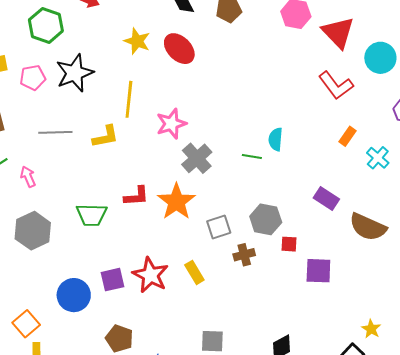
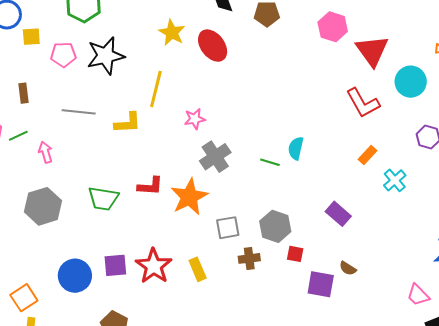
pink star: (171, 124) -> (195, 119), size x0.7
brown semicircle: (368, 227) -> (348, 268), moved, size x0.5

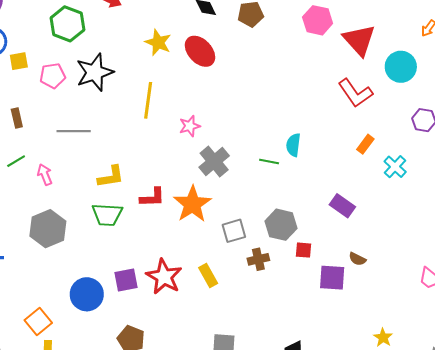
yellow L-shape: (128, 123) -> (111, 177), moved

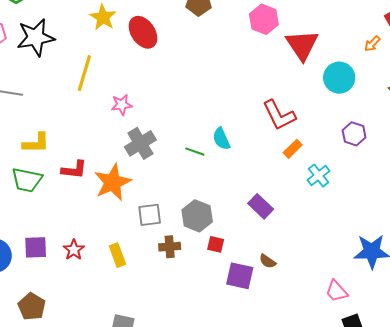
red L-shape: (355, 93) -> (279, 115), moved
cyan semicircle: (293, 145) -> (221, 139), turned -40
red star: (164, 277) -> (74, 250), size x0.6

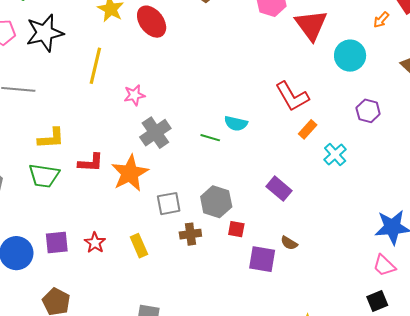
cyan semicircle: (221, 139) -> (236, 123), turned -50
pink trapezoid: (337, 291) -> (384, 266), moved

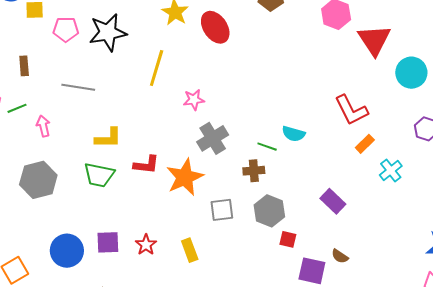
brown cross: (190, 234) -> (254, 171), moved

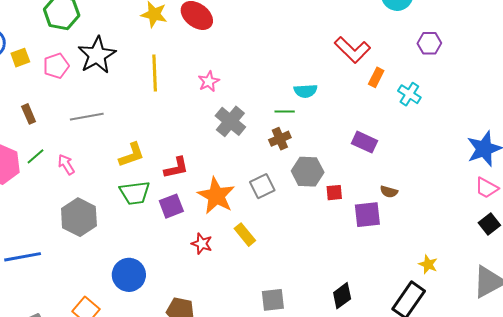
pink star: (194, 100) -> (209, 81), moved
orange star: (185, 177) -> (216, 196), moved
purple square: (108, 242) -> (171, 206), moved

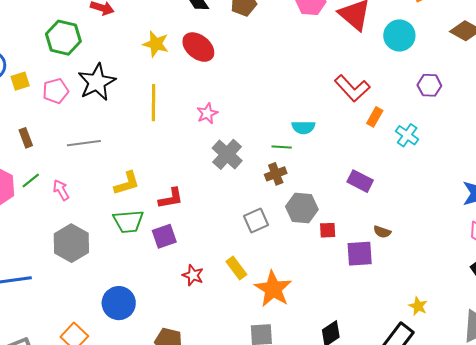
orange star: (216, 196) -> (273, 289), moved

